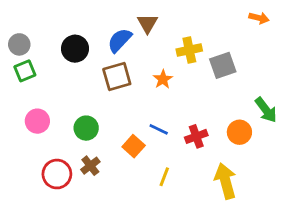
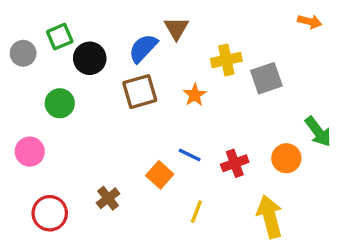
green square: (25, 71) -> (60, 37), moved
pink circle: (37, 121) -> (30, 152), moved
green circle: (86, 128) -> (60, 103), moved
red circle: (57, 174) -> (50, 213), moved

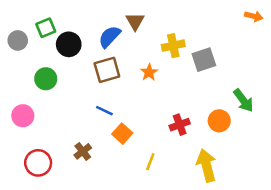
orange arrow: (310, 22) -> (254, 16), moved
blue line: (190, 155) -> (104, 111), moved

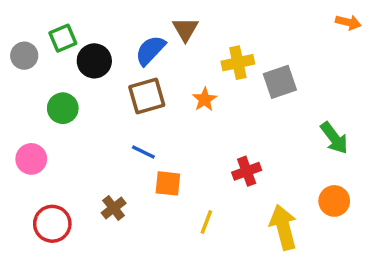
orange circle: (219, 121) -> (334, 201), moved
orange square: (122, 134) -> (168, 183), turned -36

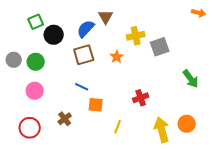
gray circle: (24, 56) -> (14, 60), moved
pink circle: (31, 159) -> (35, 91), moved
orange circle: (334, 201) -> (187, 124), moved

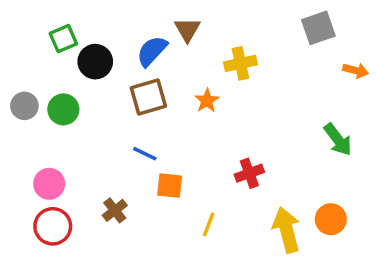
orange arrow: (199, 13) -> (356, 70), moved
gray square: (160, 47) -> (318, 28), moved
pink circle: (35, 91) -> (49, 184), moved

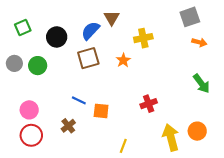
green square: (63, 39) -> (23, 27), moved
orange arrow: (356, 70) -> (199, 42), moved
blue line: (145, 154) -> (79, 100), moved
yellow line: (209, 225) -> (123, 146), moved

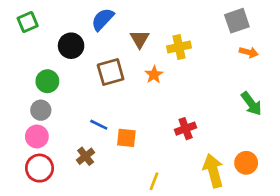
brown triangle: (112, 18) -> (140, 39), moved
green square: (23, 27) -> (28, 22), moved
blue semicircle: (90, 31) -> (103, 19), moved
gray circle: (14, 63) -> (41, 110), moved

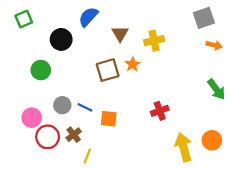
brown square: (111, 72) -> (108, 70), moved
gray circle: (41, 110) -> (62, 105), moved
red circle: (39, 168) -> (48, 137), moved
yellow line: (154, 181) -> (87, 156), moved

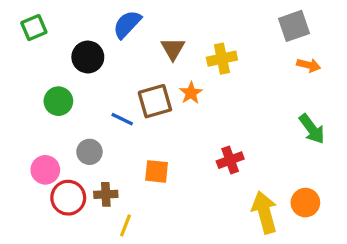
blue line: (85, 107) -> (122, 119), moved
brown cross: (74, 135) -> (106, 194), turned 35

